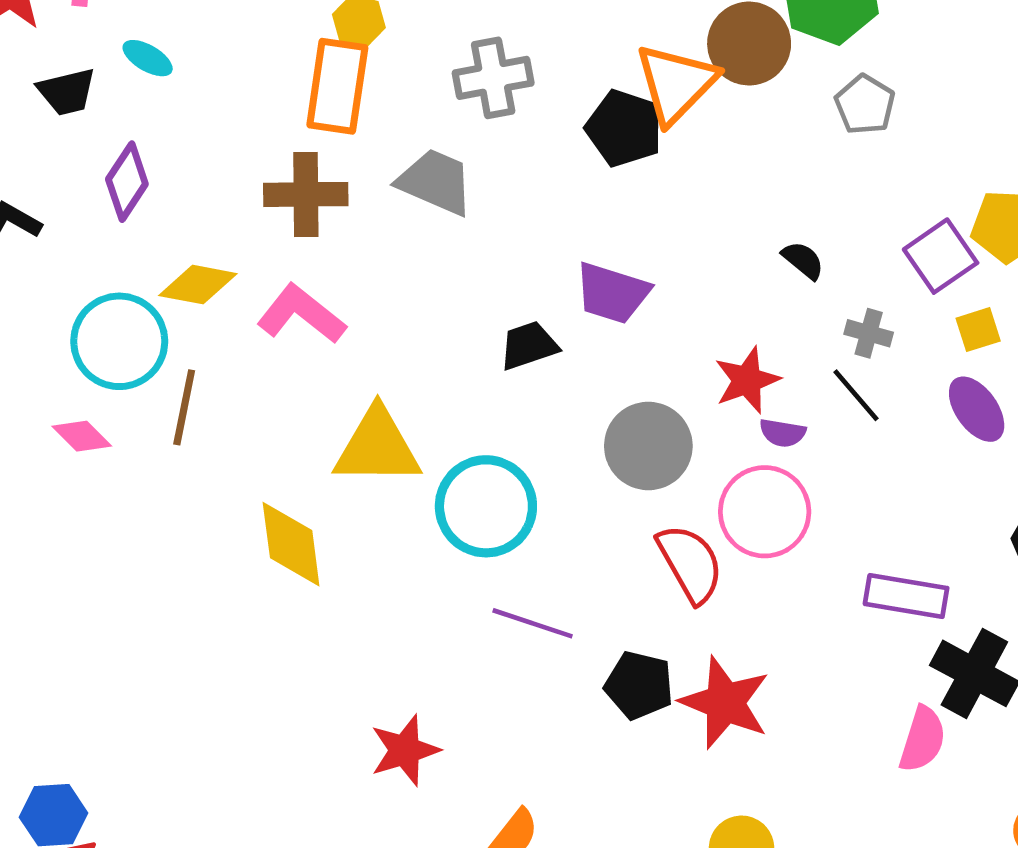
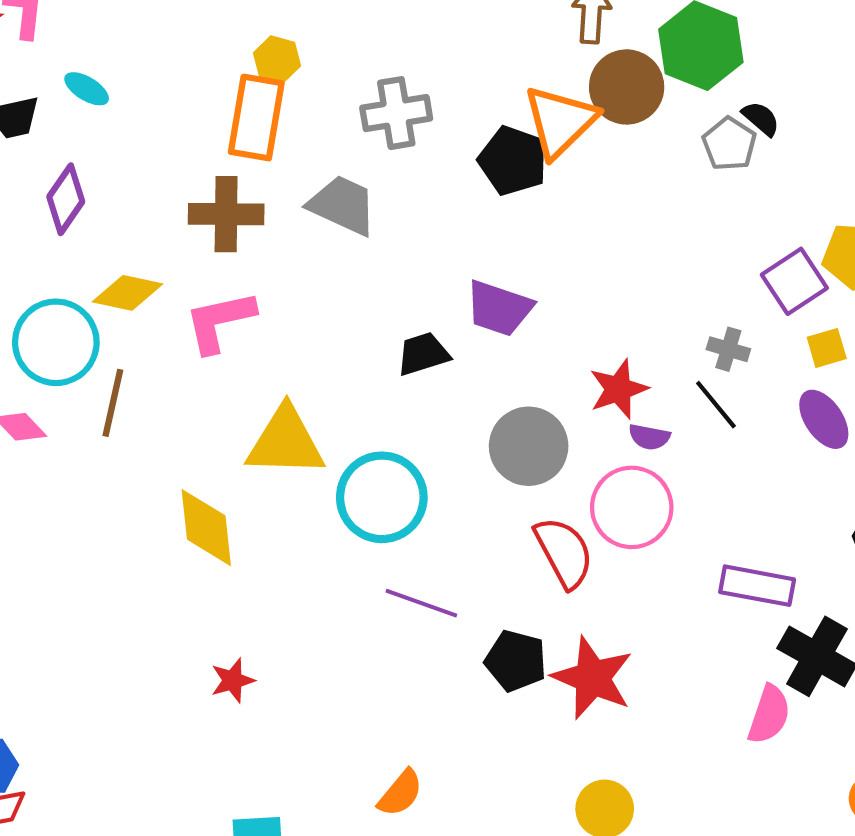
black semicircle: (803, 260) -> (761, 119), moved
pink L-shape: (301, 314) -> (220, 321), turned -52
red star: (405, 750) -> (233, 680), moved, size x0.7

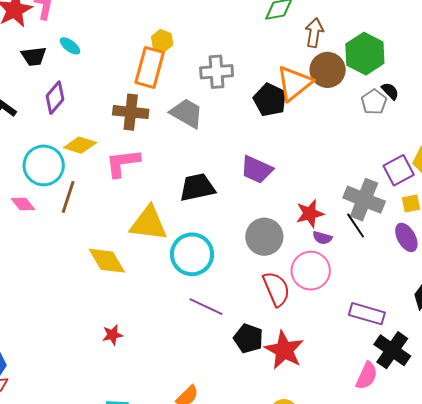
gray cross: (728, 349) -> (364, 200), size x2.0
black trapezoid: (423, 354) -> (197, 187), moved, size x1.4
yellow diamond: (206, 528) -> (107, 261), turned -30

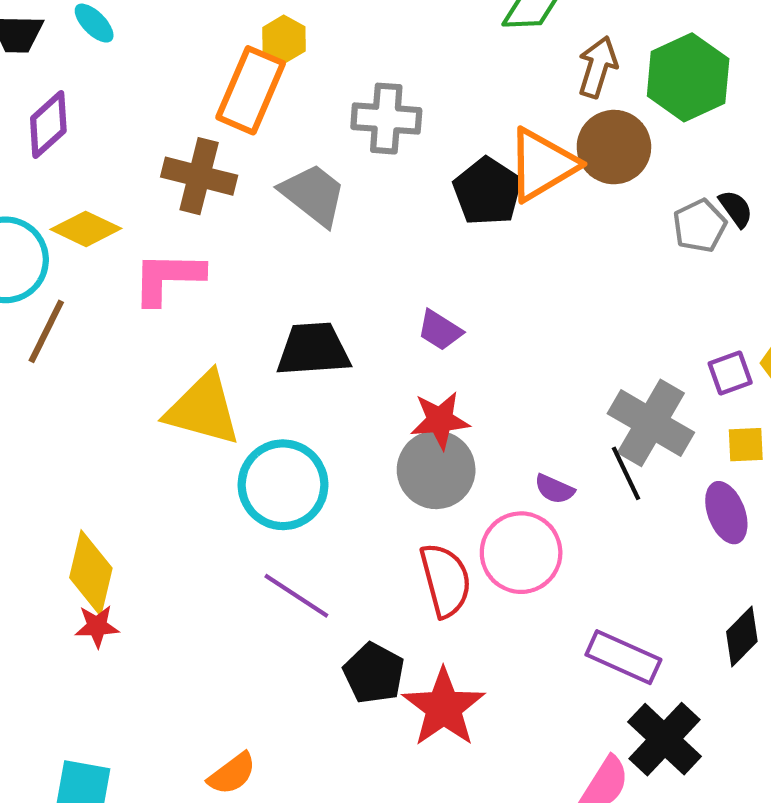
green hexagon: (365, 54) -> (688, 77), moved
purple trapezoid: (257, 170) -> (440, 330), size x0.7
purple square: (399, 170) -> (730, 373), size x0.7
red star: (310, 214) -> (440, 420), moved
yellow diamond: (107, 261) -> (91, 573), moved, turned 36

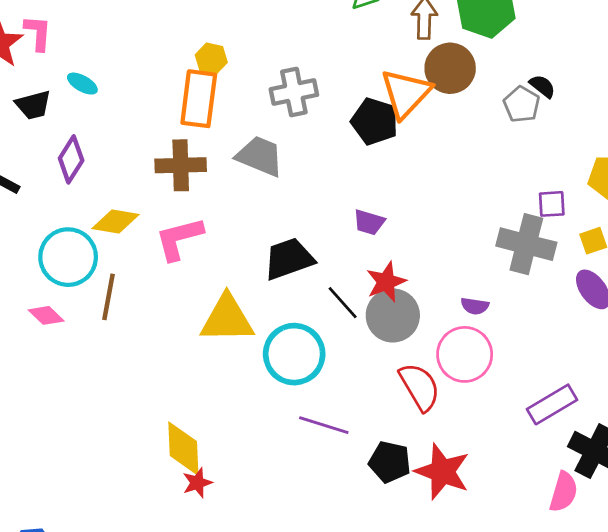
purple square: (730, 373) -> (552, 204), moved, turned 32
black line: (626, 473) -> (343, 303), moved
purple rectangle: (623, 657) -> (552, 404), turned -39

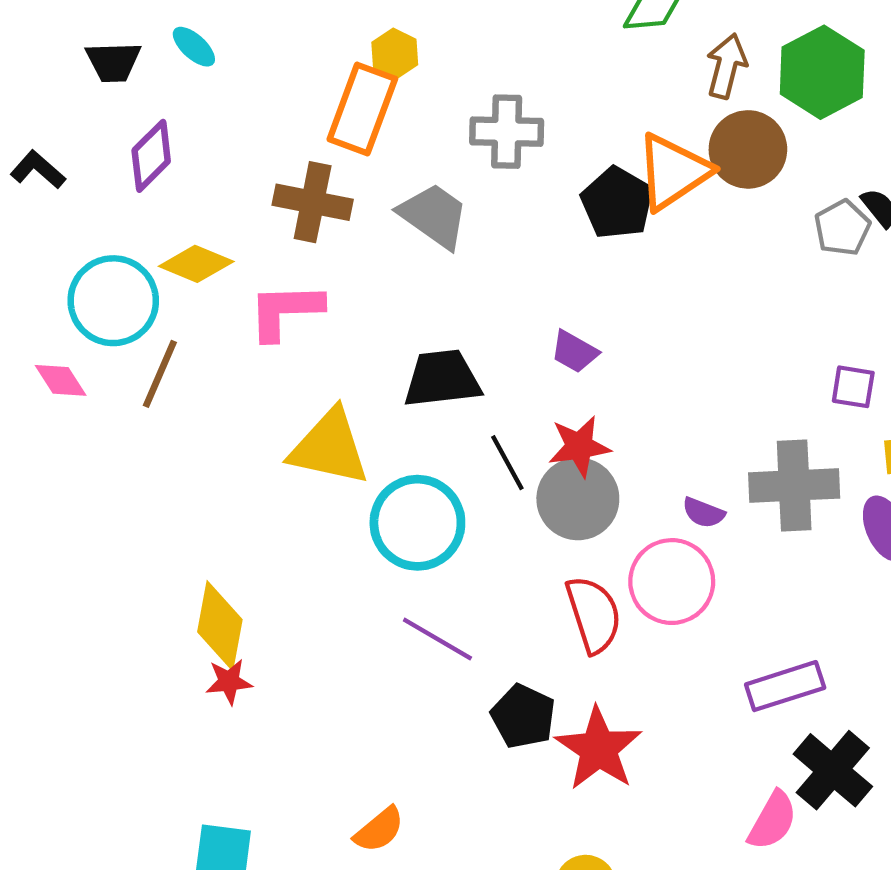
gray cross: (526, 244) -> (794, 485), moved, turned -30

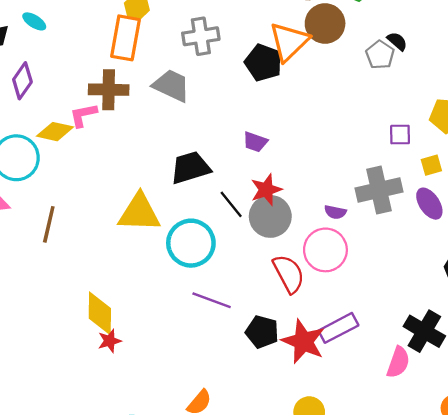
pink L-shape: (285, 311) -> (83, 115), moved, size x0.7
brown line: (160, 374) -> (49, 224), moved
purple rectangle: (785, 686) -> (338, 328), moved

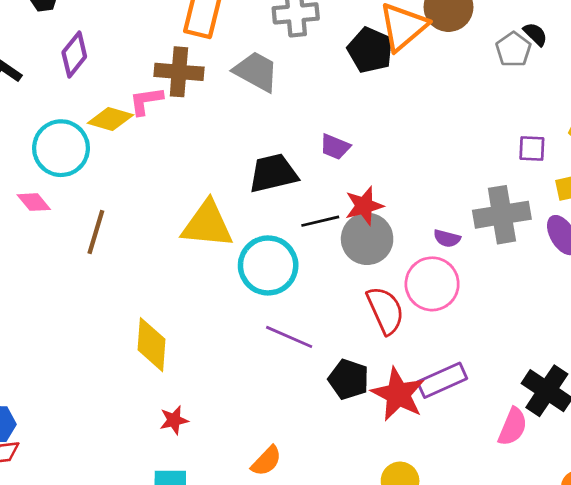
purple trapezoid: (255, 142) -> (335, 147), moved
black line: (231, 204) -> (320, 221), turned -68
red star: (110, 341) -> (174, 420), moved

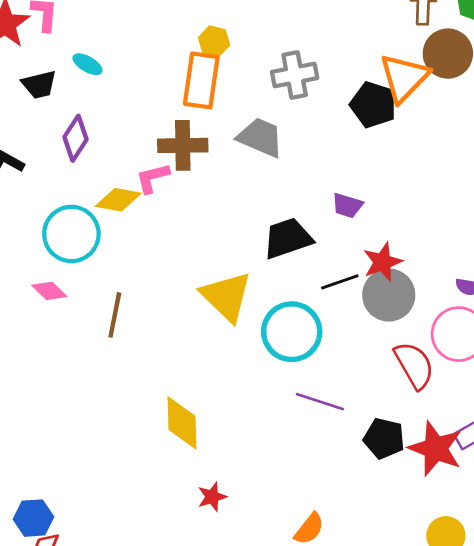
yellow triangle: (207, 225) -> (226, 296), turned 44

